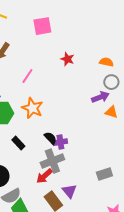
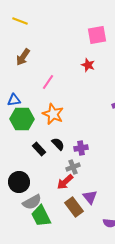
pink square: (42, 26) -> (97, 35), moved
black semicircle: (50, 138) -> (58, 144), moved
gray cross: (52, 161) -> (73, 167), size x0.6

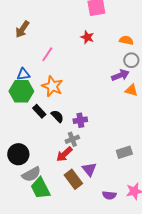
blue triangle: (14, 100) -> (23, 74), moved
black rectangle: (39, 149) -> (39, 111), moved

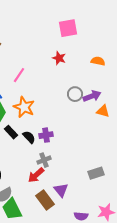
gray circle: (131, 60) -> (75, 94), moved
purple cross: (80, 120) -> (46, 135), moved

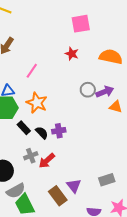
orange semicircle: (98, 61) -> (111, 57), size x1.6
gray cross: (44, 160) -> (31, 156), moved
gray rectangle: (96, 173) -> (107, 180), moved
red arrow: (36, 175) -> (47, 161), moved

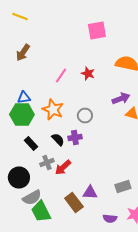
red star: (72, 54) -> (88, 74), moved
pink line: (32, 71) -> (61, 76), moved
gray circle: (88, 90) -> (85, 116), moved
black rectangle: (24, 128) -> (31, 144), moved
purple triangle: (74, 186) -> (90, 192), turned -49

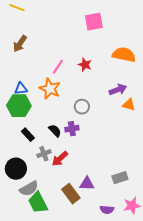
orange star: (53, 110) -> (50, 89), moved

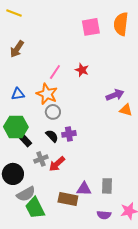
orange semicircle: (124, 55) -> (121, 24), moved, turned -95
green hexagon: (19, 106) -> (16, 127), moved
gray circle: (82, 107) -> (53, 112), moved
gray rectangle: (120, 178) -> (107, 186), moved, turned -70
brown rectangle: (71, 194) -> (68, 199), turned -42

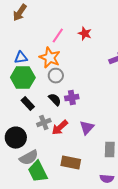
green hexagon: (16, 127) -> (23, 78), moved
purple triangle: (84, 189) -> (87, 128), moved, turned -49

